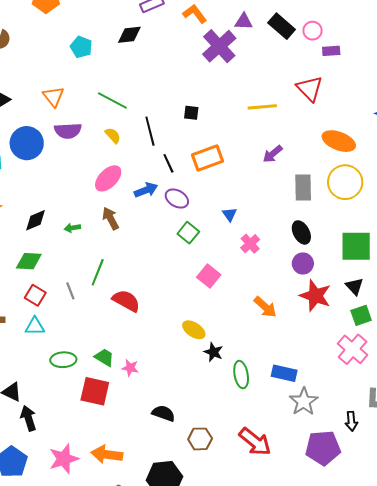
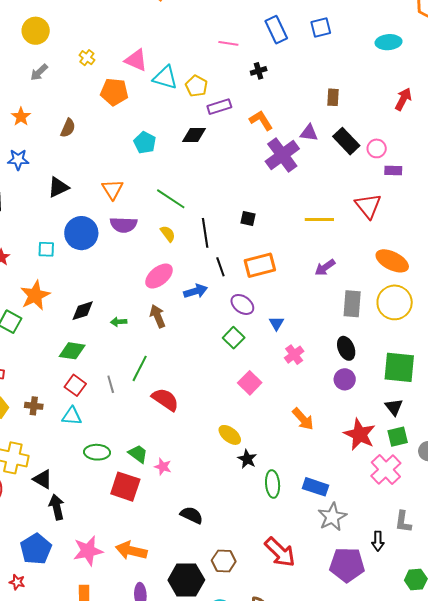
purple ellipse: (177, 199) -> (242, 304), moved
red star: (315, 296) -> (360, 434), moved
brown hexagon: (200, 439) -> (224, 561), moved

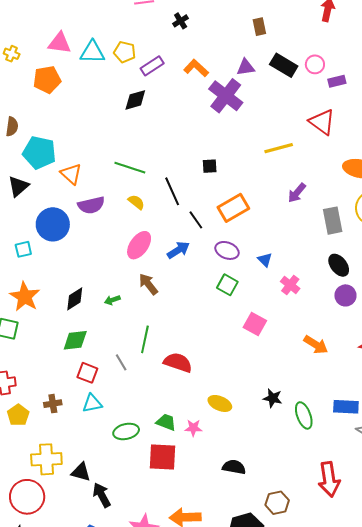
cyan pentagon: (145, 143) -> (39, 153), moved, size x1.5
yellow ellipse: (230, 435) -> (220, 403), moved
red arrow: (280, 552) -> (329, 479), turned 52

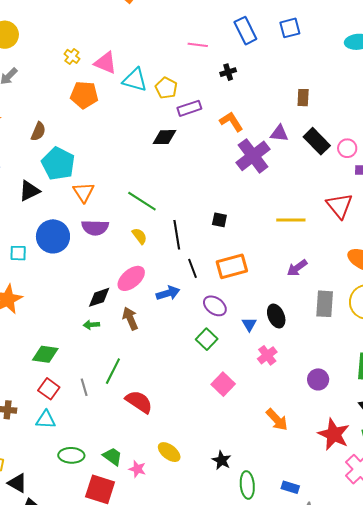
yellow cross: (12, 54) -> (72, 56), moved
black ellipse: (339, 265) -> (276, 316), moved
black diamond: (75, 299) -> (99, 297), moved
blue rectangle: (346, 407) -> (290, 487), size x0.7

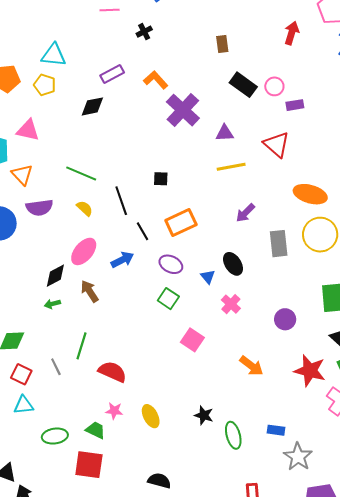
pink triangle: (105, 63) -> (28, 130), moved
yellow pentagon: (166, 88) -> (45, 85), moved
purple triangle: (279, 133) -> (225, 133), moved
yellow ellipse: (169, 452) -> (151, 416), turned 35
pink star: (137, 469) -> (114, 411), moved

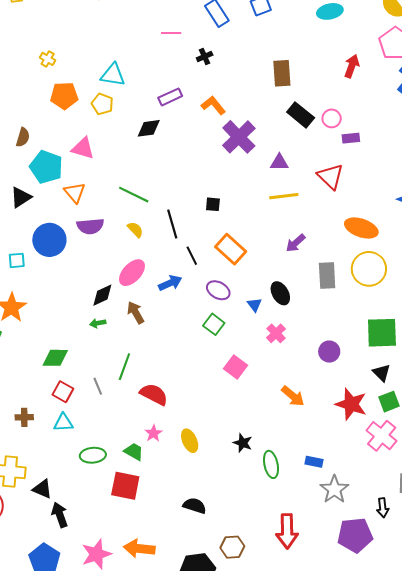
brown rectangle: (222, 44) -> (282, 73), size x1.5
orange rectangle: (181, 222) -> (231, 249), turned 64
pink star: (114, 411) -> (153, 433), turned 30

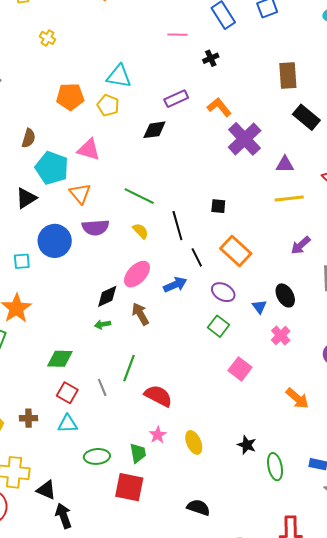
yellow cross: (48, 59) -> (48, 38), moved
green trapezoid: (134, 452) -> (138, 453), turned 50

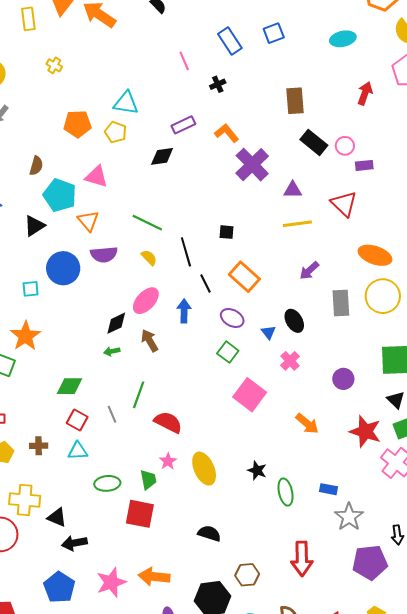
pink line: (177, 35) -> (184, 61), turned 66
blue arrow: (175, 285) -> (184, 311), turned -65
pink square: (240, 369) -> (250, 395), size x1.4
yellow ellipse: (194, 442) -> (204, 469), size x1.4
black arrow: (64, 516) -> (74, 543), turned -80

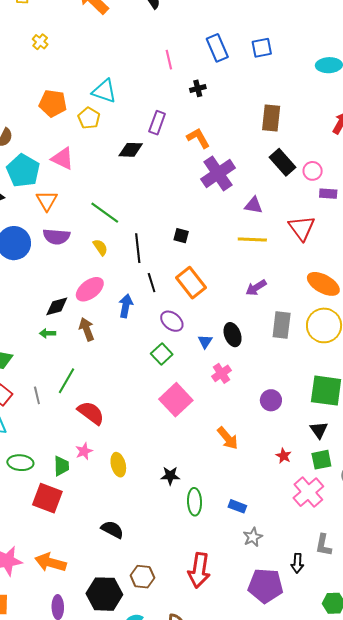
purple rectangle: (183, 125) -> (157, 123), turned -55
red star: (365, 431) -> (284, 456), size x0.5
yellow ellipse: (204, 469) -> (118, 465), size x0.7
black star: (257, 471) -> (170, 476), turned -30
gray star: (349, 517) -> (253, 537), size x0.7

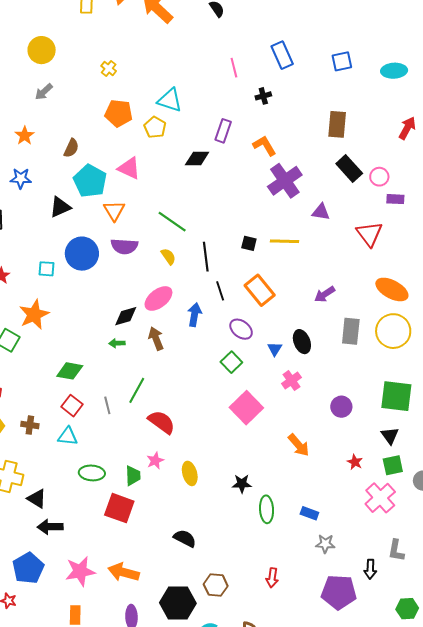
yellow cross: (40, 42) -> (109, 68), moved
blue square: (262, 48) -> (342, 61), moved
yellow line: (252, 240) -> (285, 241), moved
gray star: (253, 537) -> (325, 544), turned 30
red arrow: (199, 570) -> (272, 578), size x0.6

